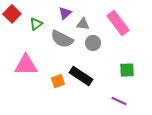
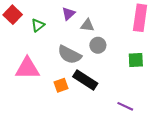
pink rectangle: (118, 23) -> (140, 18), moved, turned 45
gray semicircle: (62, 39) -> (69, 55), moved
green square: (127, 70) -> (136, 60), moved

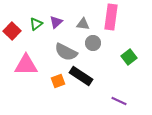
purple triangle: (68, 14) -> (56, 22), moved
red square: (13, 15) -> (12, 31), moved
pink rectangle: (140, 18) -> (111, 17), moved
green square: (136, 60) -> (129, 57), turned -35

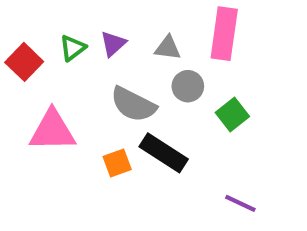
green square: (129, 57) -> (232, 114), moved

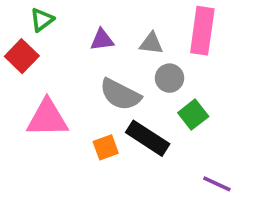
purple triangle: (113, 44) -> (102, 40), turned 35
green triangle: (73, 48) -> (42, 20), moved
green square: (232, 114) -> (193, 115), moved

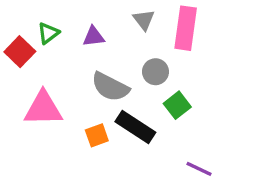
green triangle: (42, 20) -> (48, 33), moved
gray triangle: (151, 43) -> (144, 20), moved, turned 45

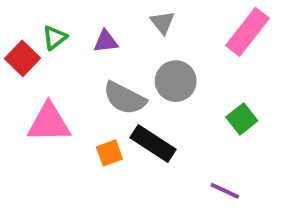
pink rectangle: (186, 28) -> (248, 32), moved, turned 30
gray circle: (155, 72) -> (176, 81), size x1.4
green square: (177, 105) -> (242, 119), moved

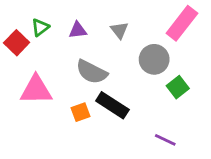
gray triangle: (162, 22) -> (119, 30), moved
gray circle: (176, 81) -> (154, 59), moved

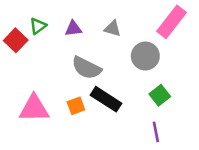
gray triangle: (119, 30) -> (113, 29), turned -36
green square: (178, 87) -> (160, 95), moved
pink triangle: (36, 90) -> (34, 108), moved
purple line: (165, 140) -> (156, 132), turned 54

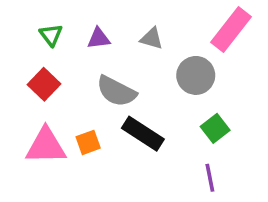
green triangle: (38, 26) -> (51, 35), turned -30
red square: (16, 40) -> (44, 84), moved
orange square: (76, 106) -> (88, 142), moved

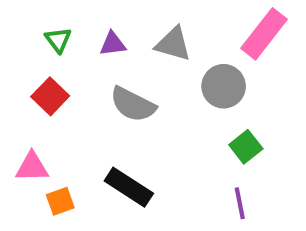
gray triangle: (152, 38) -> (173, 44), size x1.4
black rectangle: (143, 134) -> (129, 187), moved
orange square: (88, 142) -> (60, 201), moved
pink triangle: (46, 146) -> (32, 167), moved, size x0.7

